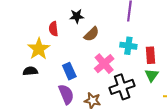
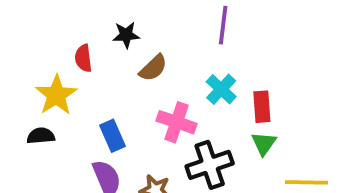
cyan cross: (128, 46) -> (221, 89), turned 35
pink cross: (104, 64) -> (177, 122), turned -30

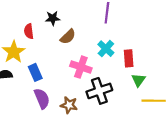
blue rectangle: (113, 136) -> (35, 72), moved
green triangle: (264, 144) -> (138, 80), moved

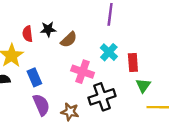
black star: (53, 18) -> (48, 29), moved

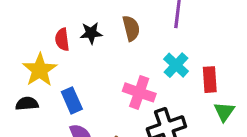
brown semicircle: (69, 40) -> (131, 28), moved, turned -60

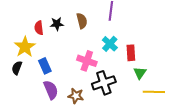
black semicircle: (27, 104) -> (17, 68), turned -64

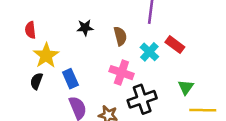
brown semicircle: (82, 21) -> (120, 36), moved
red semicircle: (39, 28) -> (30, 30), moved
red rectangle: (131, 53) -> (175, 45), moved, turned -49

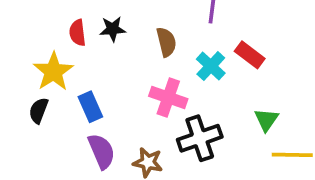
red semicircle: (30, 30) -> (77, 33), moved

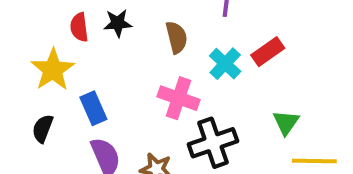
red rectangle: (250, 55) -> (268, 52), turned -72
black semicircle: (39, 110) -> (43, 129), moved

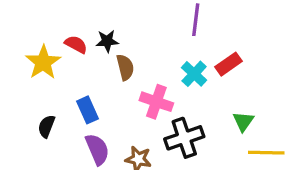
red semicircle: (79, 27) -> (76, 44), turned 125
brown semicircle: (176, 37) -> (125, 67), moved
yellow star: (53, 70) -> (43, 62), moved

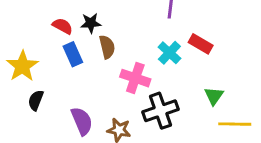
yellow star: (43, 62) -> (22, 66), moved
red rectangle: (229, 64) -> (201, 44), turned 65
blue rectangle: (87, 110) -> (73, 54), moved

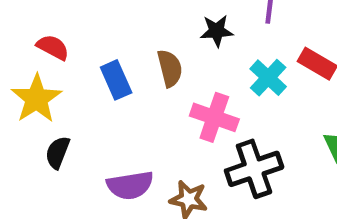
black star: (91, 23) -> (217, 31), moved
red semicircle: (62, 26) -> (53, 47), moved
purple semicircle: (82, 121) -> (130, 185), turned 104

